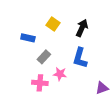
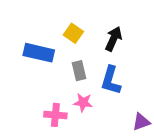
blue rectangle: (28, 38) -> (39, 53), size x1.5
gray rectangle: (44, 57) -> (79, 71), moved, turned -56

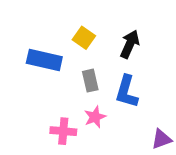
pink star: (83, 102) -> (95, 117), turned -30

